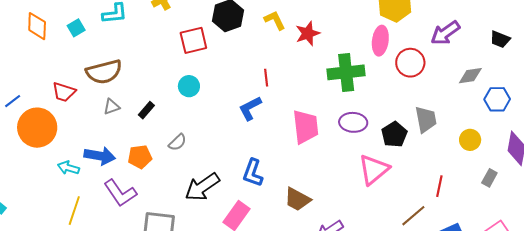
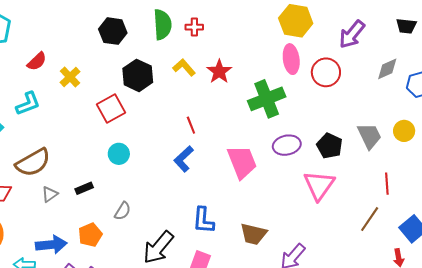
black rectangle: (146, 110) -> (84, 188), turned 42
gray trapezoid: (426, 119) -> (369, 136), moved

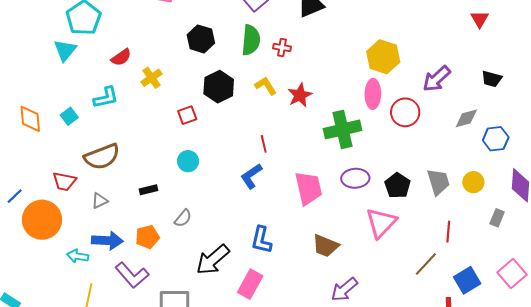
red square: (111, 108) -> (187, 115), size x0.7
gray triangle: (50, 194) -> (100, 201), moved
brown trapezoid: (253, 234) -> (325, 246), moved

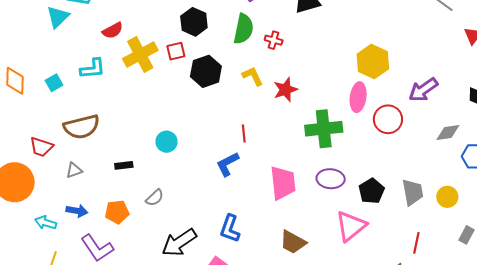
yellow cross: (152, 78) -> (140, 54), size x1.6
red square: (187, 115) -> (176, 51), moved
blue arrow: (107, 241) -> (77, 211), size x0.7

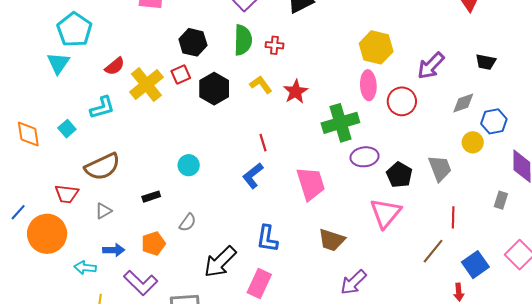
purple ellipse: (331, 179) -> (365, 157), moved
yellow circle: (447, 197) -> (473, 142), moved

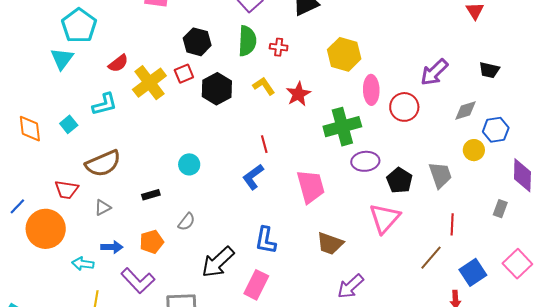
yellow hexagon: (376, 47) -> (344, 54), moved

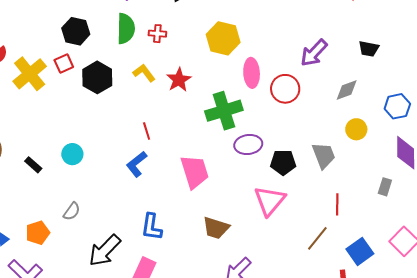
blue hexagon: (496, 130) -> (397, 106), moved
black pentagon: (399, 180) -> (283, 162), turned -30
black rectangle: (151, 195) -> (33, 165), moved, turned 60

